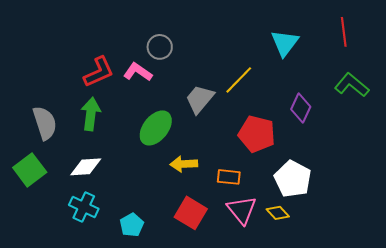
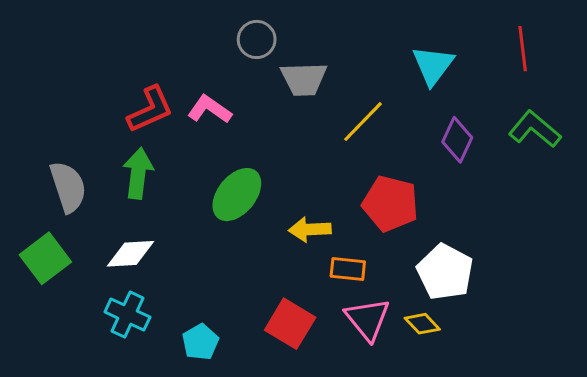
gray circle: (160, 47) -> (257, 39), moved
gray trapezoid: (200, 99) -> (304, 79), moved, turned -132
purple diamond: (301, 108) -> (457, 140), moved
yellow arrow: (184, 164) -> (310, 229), moved

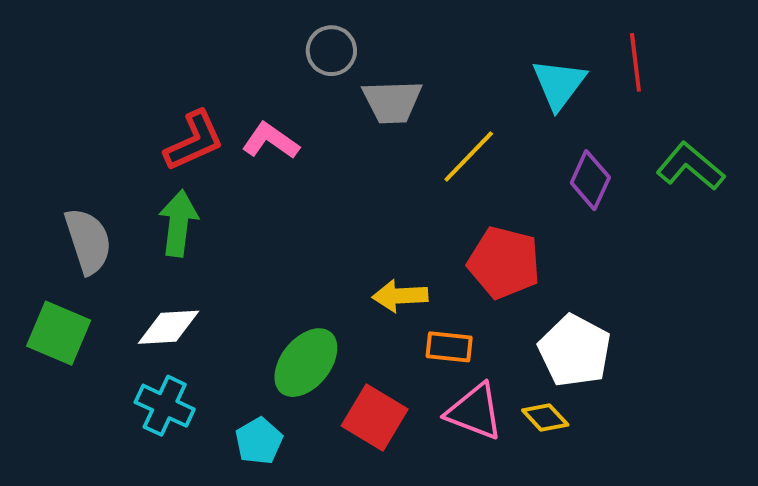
red line: (523, 49) -> (635, 62), moved
green ellipse: (237, 195) -> (306, 363), moved
green square: (45, 258) -> (59, 333), turned -30
pink triangle: (368, 319) -> (475, 412), turned -30

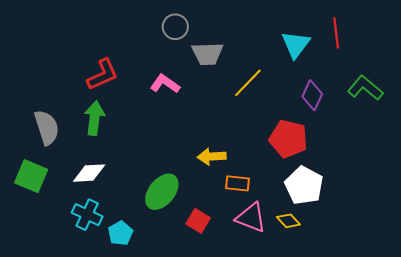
pink L-shape: (271, 141) -> (165, 84), moved
red pentagon: (504, 263) -> (288, 139), moved
red square: (375, 417) -> (198, 221), size x0.7
cyan pentagon: (259, 441) -> (120, 233), moved

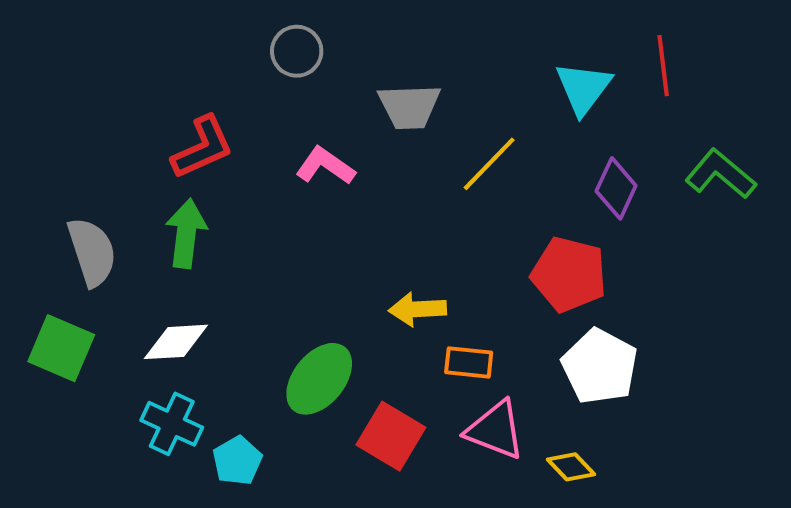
gray circle: (175, 27) -> (297, 51), moved
red square: (198, 221) -> (391, 436), size x1.4
yellow diamond: (288, 221) -> (571, 467), moved

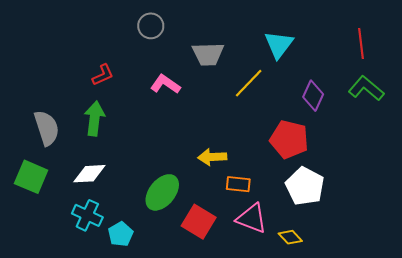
red line: (663, 66) -> (361, 44), moved
cyan triangle: (583, 88) -> (279, 45), moved
red L-shape: (202, 147) -> (103, 75), size x0.7

